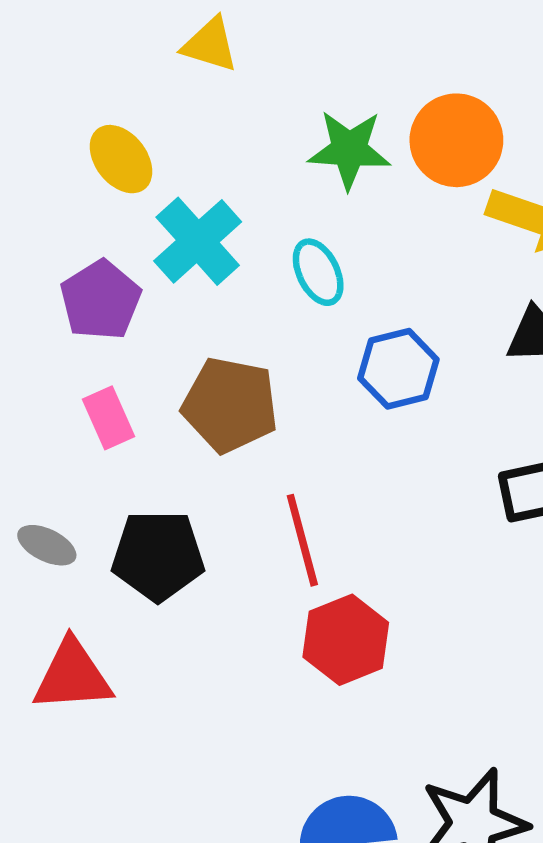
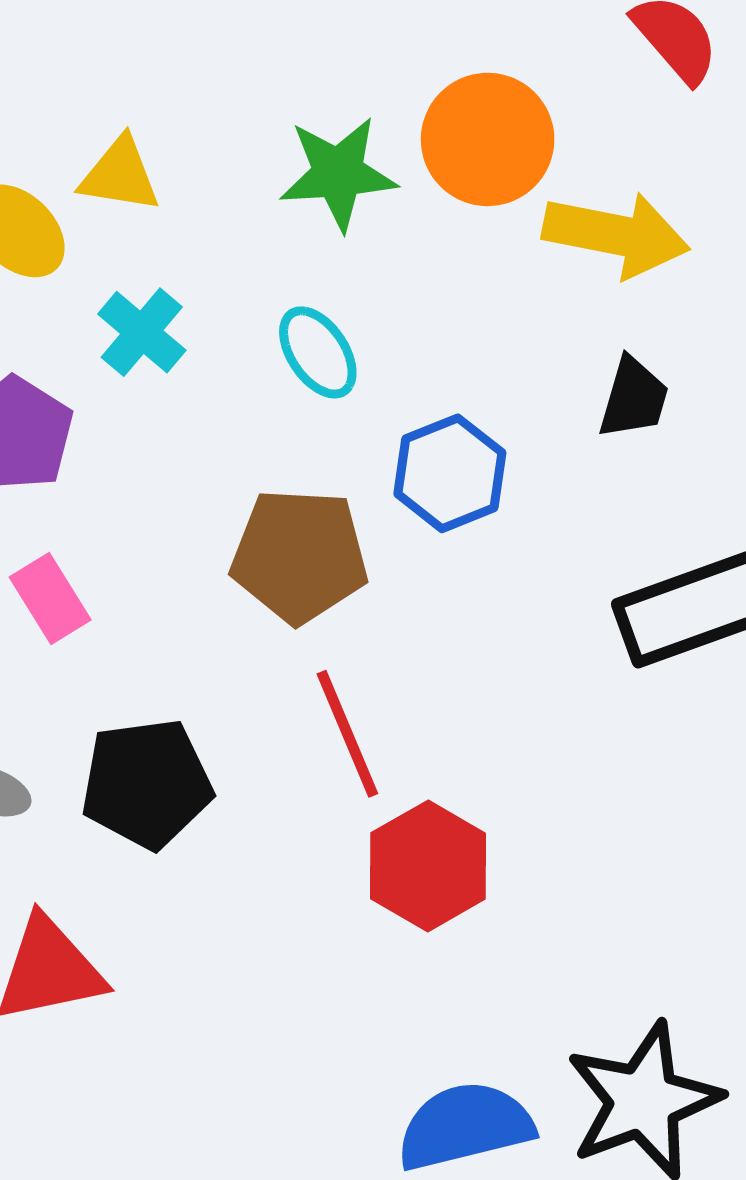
yellow triangle: (210, 45) -> (120, 175), moved
cyan cross: (198, 241) -> (142, 332), size x0.7
brown pentagon: (230, 405) -> (299, 556), moved

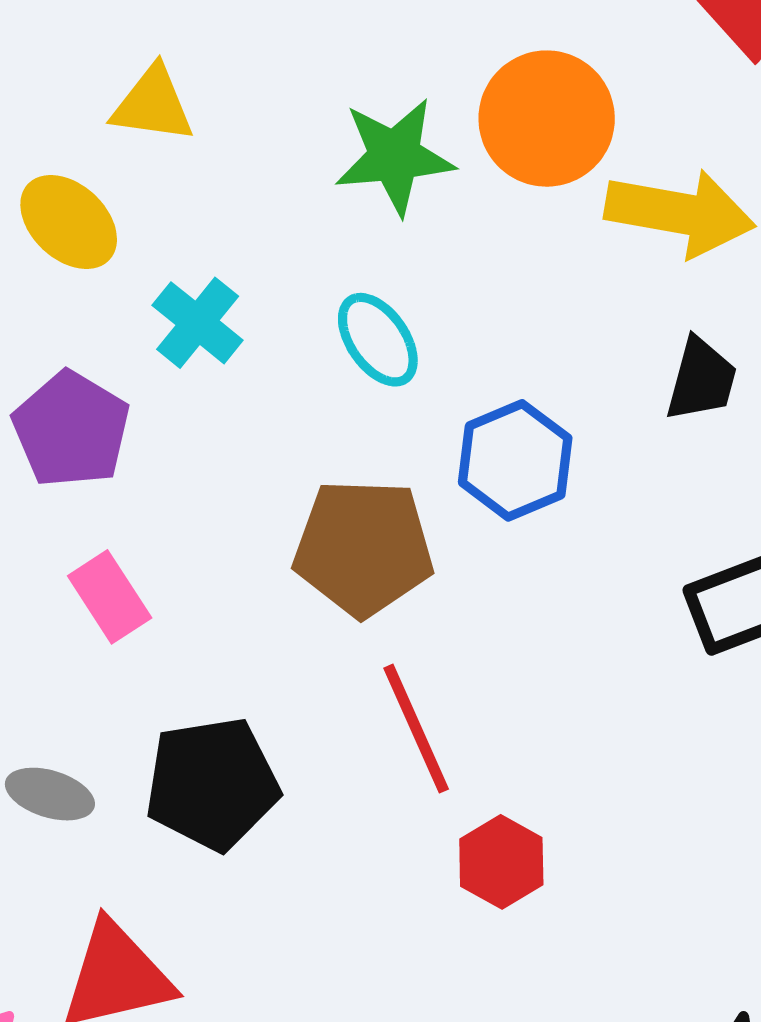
yellow triangle: (120, 175) -> (153, 104), moved
red hexagon: (428, 866) -> (501, 862), size x0.7

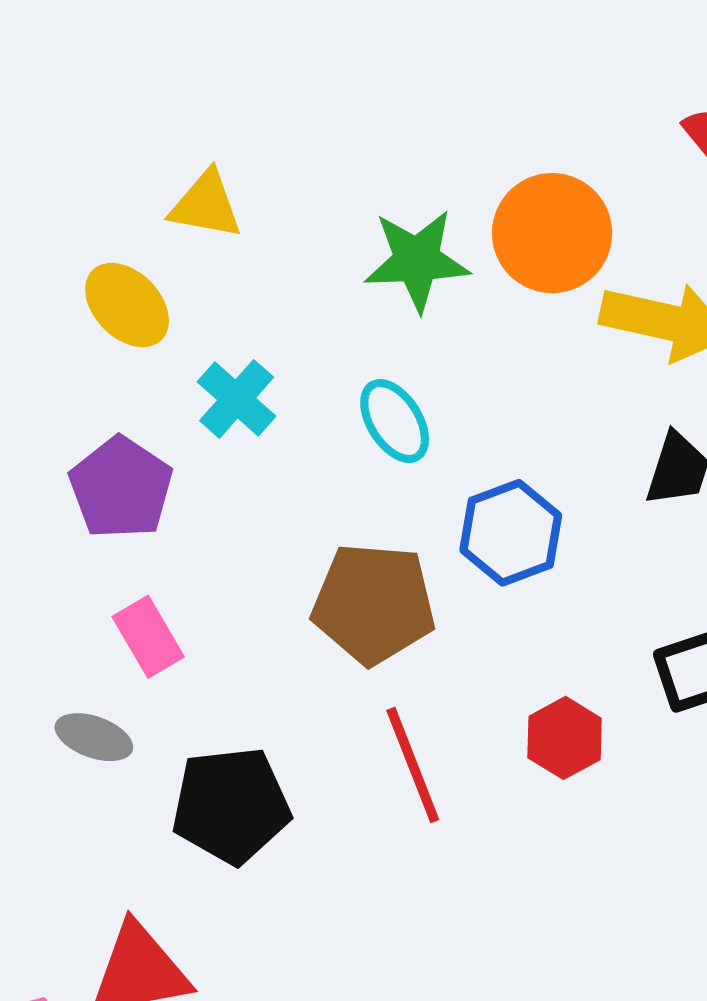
gray ellipse: (50, 794) -> (94, 737), moved
red hexagon: (501, 862) -> (565, 738), moved

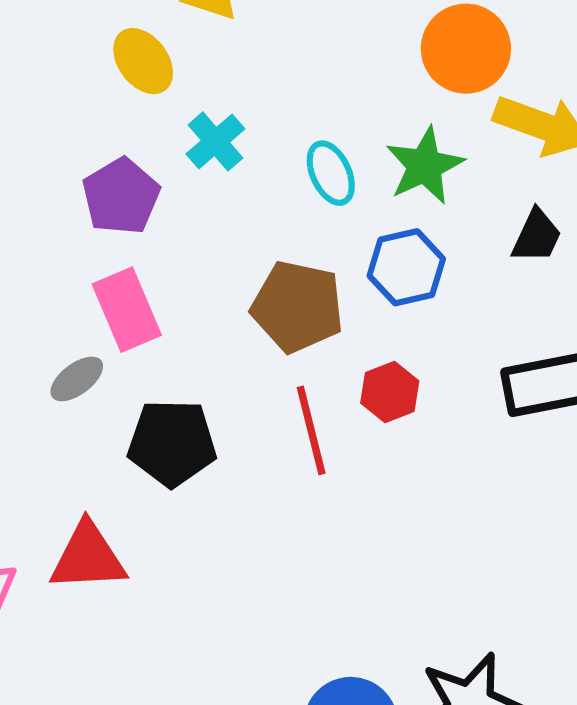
green star: (417, 260) -> (425, 166), moved, turned -30
pink rectangle: (148, 637) -> (127, 310), size x1.4
gray ellipse: (94, 737) -> (77, 379), turned -64
red hexagon: (565, 738) -> (390, 392), moved

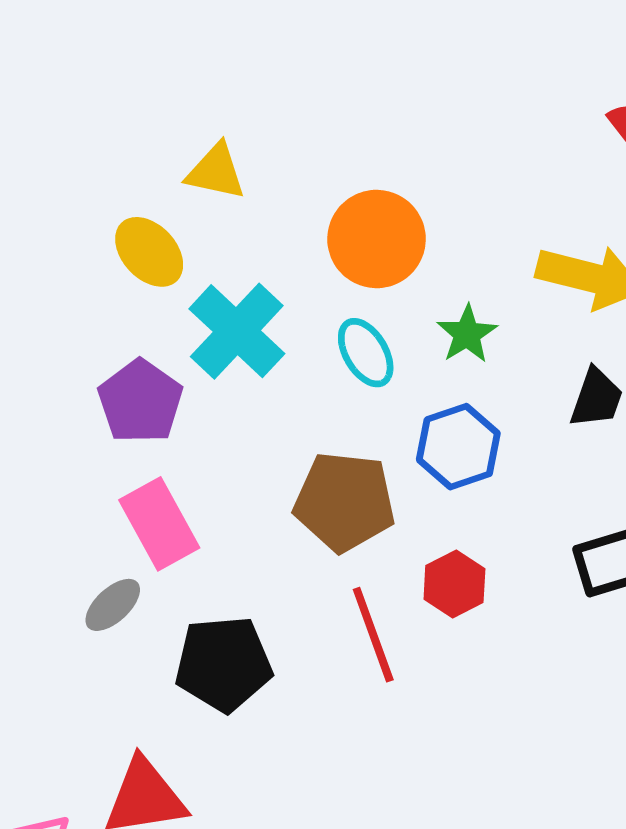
orange circle: (466, 49) -> (377, 239), moved
cyan cross: (215, 141) -> (237, 331), size x1.5
green star: (425, 166) -> (467, 334), size x0.7

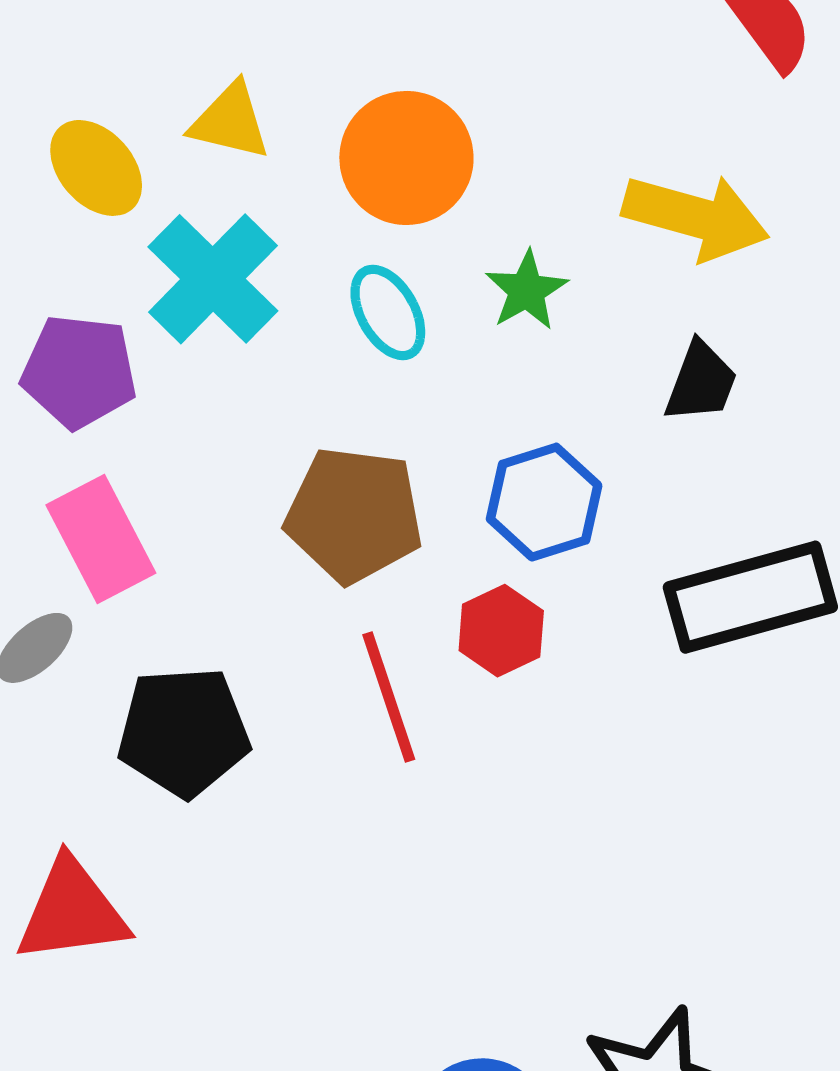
yellow triangle: (216, 172) -> (230, 121), moved
purple pentagon: (140, 401) -> (79, 371), turned -30
blue hexagon: (458, 447) -> (544, 502), moved

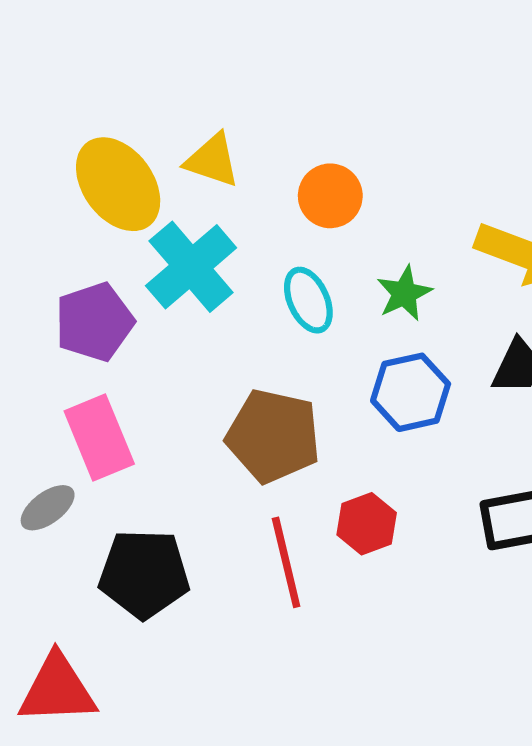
orange circle: (406, 158) -> (330, 196), size x0.7
yellow ellipse: (96, 168) -> (118, 184), size x1.4
purple pentagon: (79, 371) -> (94, 322), turned -30
blue hexagon: (544, 502) -> (411, 392), moved

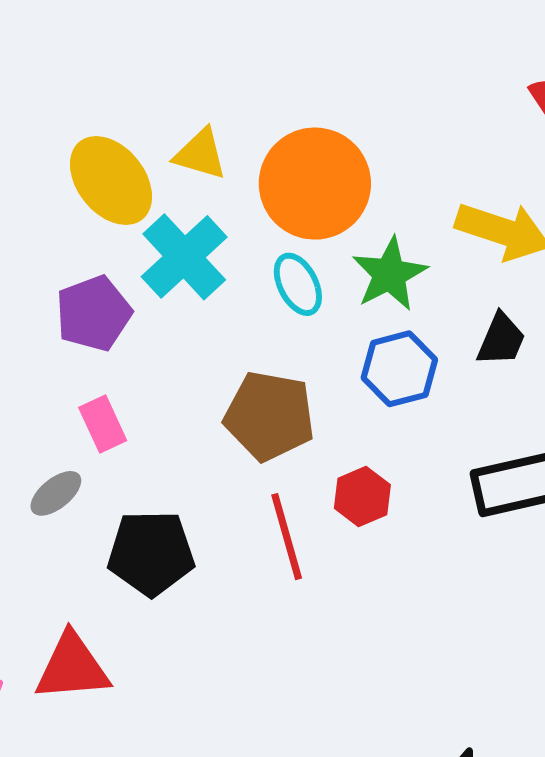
orange circle: (330, 196) -> (315, 184), size x1.8
green star: (404, 293) -> (390, 274), size x1.4
pink rectangle: (99, 437) -> (103, 424), size x0.7

